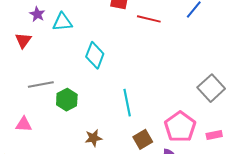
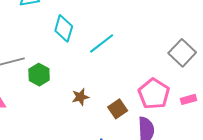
cyan line: (127, 103) -> (102, 43), moved, turned 68
brown star: (93, 138) -> (80, 97), moved

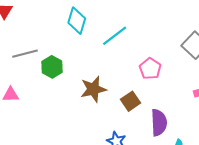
pink pentagon: (154, 94) -> (150, 69), moved, size x0.7
brown star: (80, 97) -> (93, 89), size x1.5

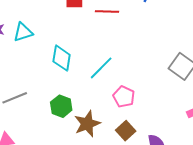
green hexagon: (52, 67) -> (61, 106), moved
pink pentagon: (150, 69) -> (124, 97), moved

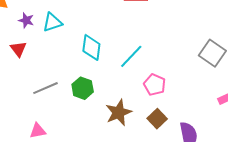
green hexagon: (61, 106) -> (83, 88), moved

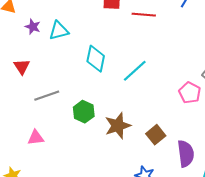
red triangle: (18, 49) -> (22, 67), moved
pink pentagon: (155, 85) -> (190, 93), moved
green hexagon: (83, 88) -> (84, 112), moved

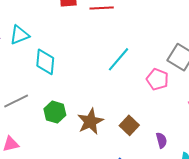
cyan diamond: (96, 59) -> (45, 62), moved
cyan line: (135, 71) -> (119, 59), moved
purple semicircle: (186, 154) -> (161, 140), size x0.6

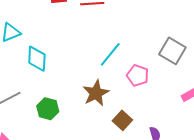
pink pentagon: (157, 79) -> (138, 75), moved
brown star: (90, 121) -> (96, 93), moved

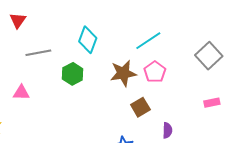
cyan diamond: (37, 59) -> (88, 40), moved
pink pentagon: (138, 75) -> (155, 72), moved

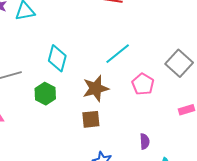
pink pentagon: (155, 72) -> (143, 84), moved
brown square: (140, 107) -> (91, 119), moved, turned 30

